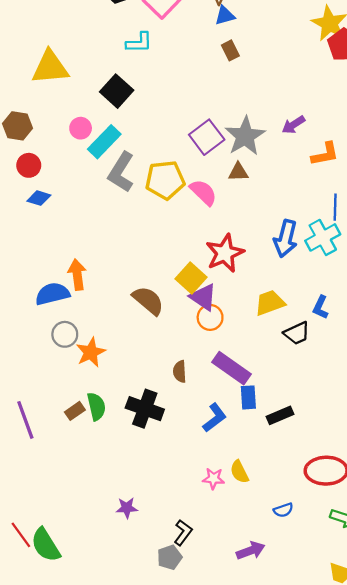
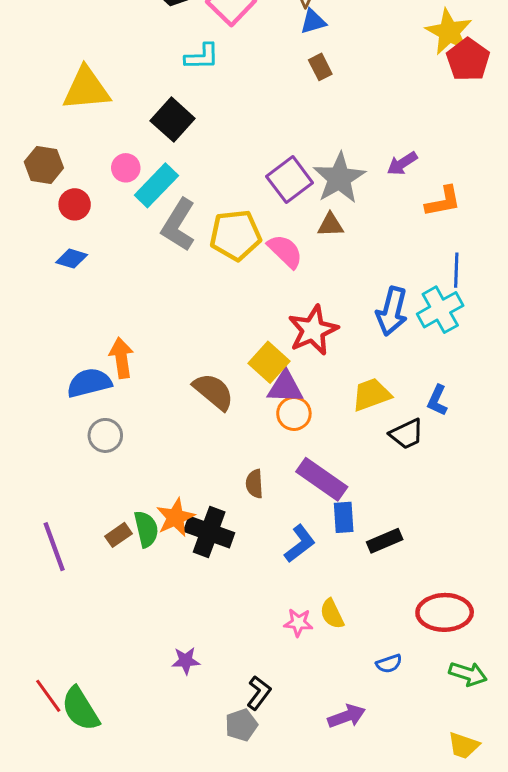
red circle: (29, 165) -> (75, 204), moved
purple triangle: (203, 297) -> (285, 387), turned -32
orange star: (91, 352) -> (175, 517), moved

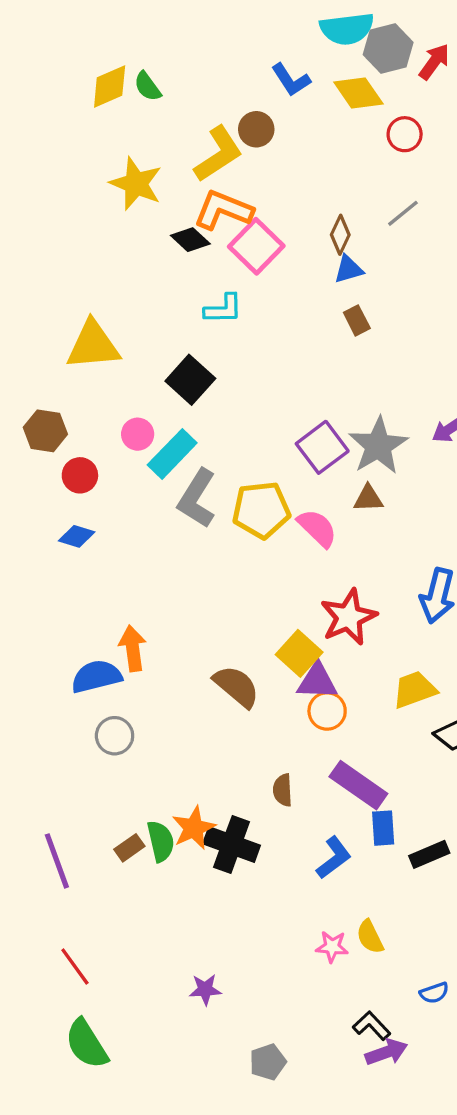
black L-shape: (259, 693) -> (372, 1026), moved, turned -80
red line: (48, 696) -> (75, 966), moved

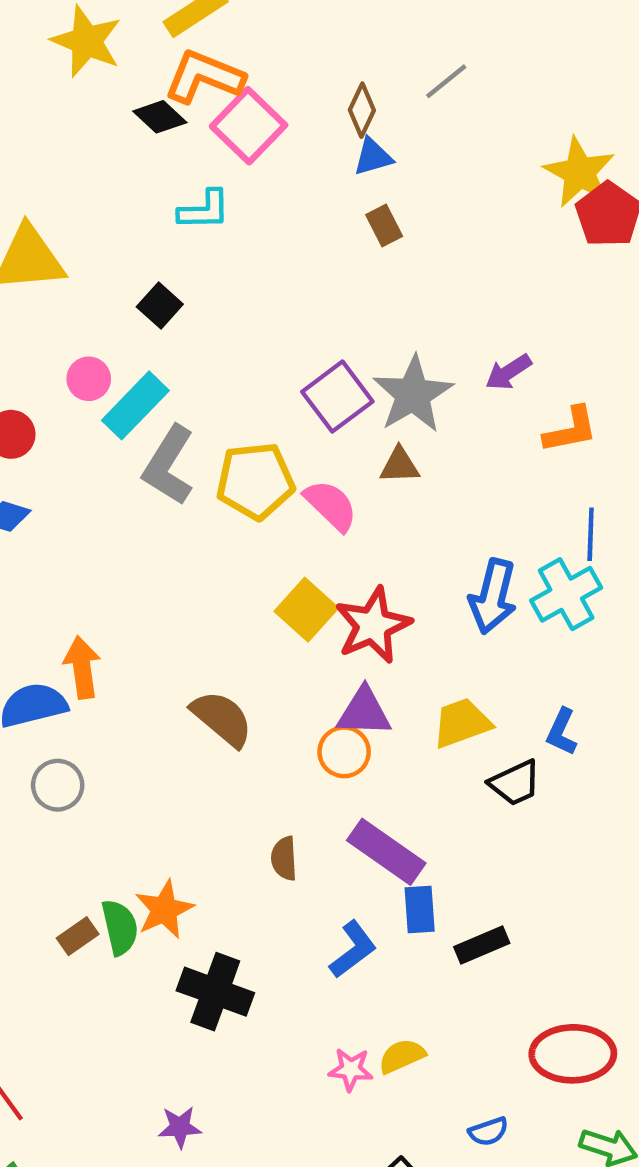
black square: (190, 380) -> (160, 306), size x0.7
yellow square: (299, 653) -> (306, 610), moved
purple triangle: (317, 681) -> (364, 712), moved
black cross: (232, 844) -> (215, 992), moved
yellow semicircle: (370, 937) -> (402, 1056), turned 92

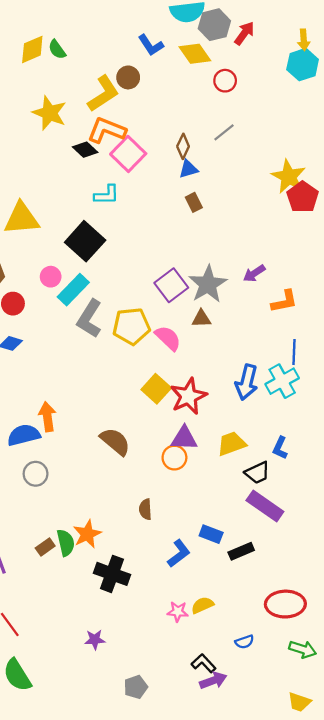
black square: (160, 306) -> (85, 241), size x1.8
purple rectangle: (386, 852) -> (265, 506), moved
blue rectangle: (420, 909) -> (211, 534), turned -65

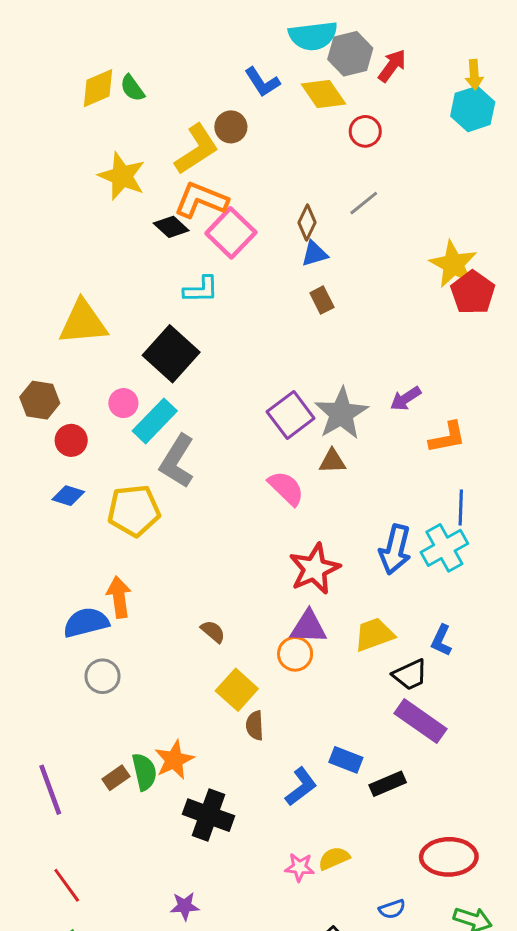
yellow pentagon: (131, 326) -> (134, 511), moved
yellow square: (156, 389) -> (237, 690), moved
brown semicircle: (115, 441) -> (213, 631), size x0.6

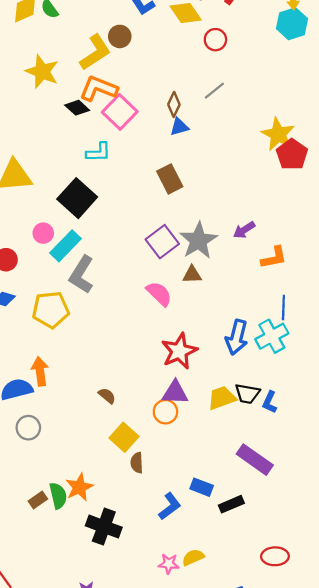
brown rectangle: (322, 300) -> (170, 179), moved, size x1.5
black trapezoid: (410, 675) -> (247, 394), moved, turned 35
red ellipse: (449, 857) -> (275, 556), size x0.7

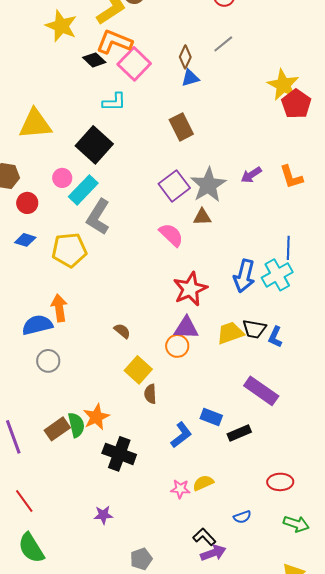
orange L-shape: (274, 258) -> (291, 177), moved, turned 84
brown rectangle: (38, 500) -> (57, 429), size x1.4

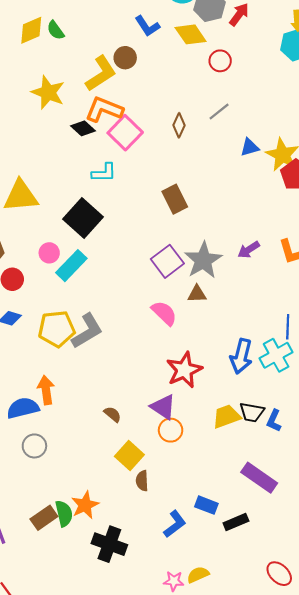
blue triangle: (190, 78) -> (250, 147), moved
gray L-shape: (98, 217) -> (87, 331), moved, turned -153
purple triangle: (186, 328) -> (163, 407), moved, turned 32
red ellipse: (280, 482) -> (279, 574), turned 45

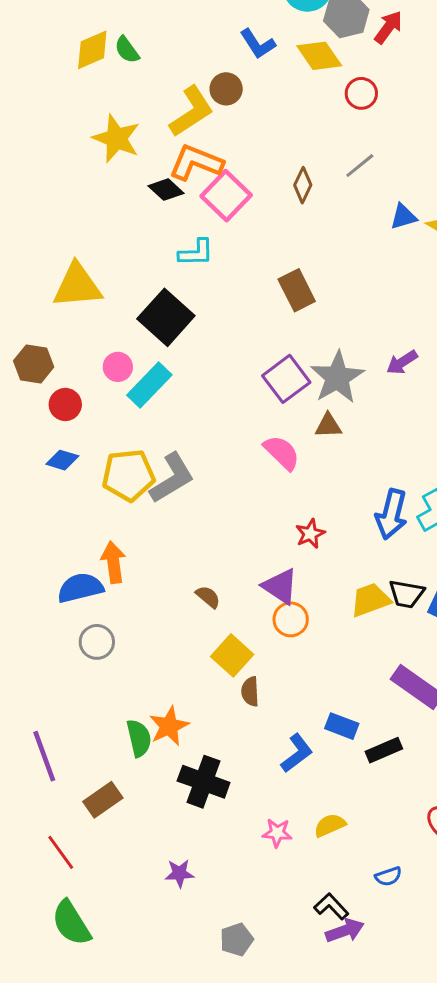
red star: (184, 370) -> (310, 534), size x0.6
brown rectangle: (44, 518) -> (103, 800), moved
pink star: (174, 581) -> (277, 833), moved

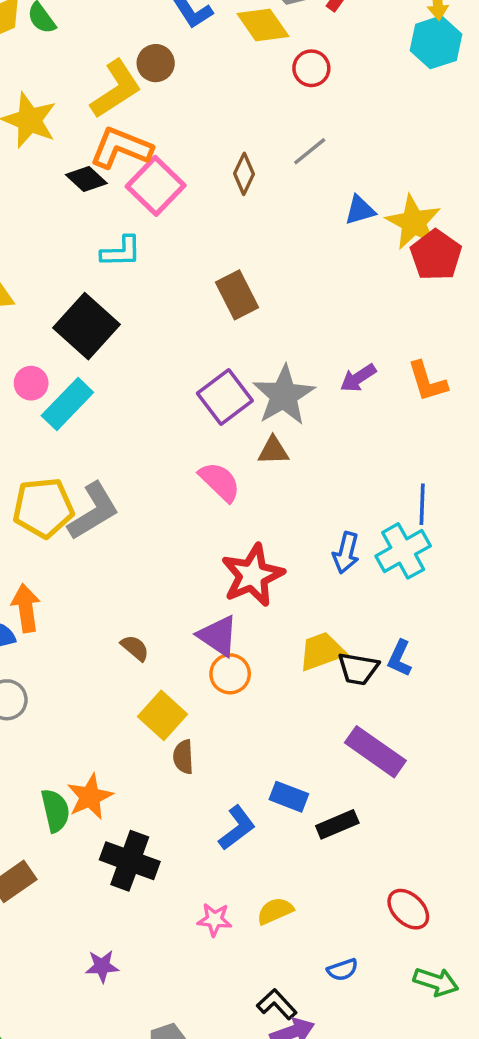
blue arrow: (391, 514) -> (346, 553), size x0.7
red star: (310, 534) -> (253, 575), size x1.8
black trapezoid: (406, 594) -> (358, 669), moved

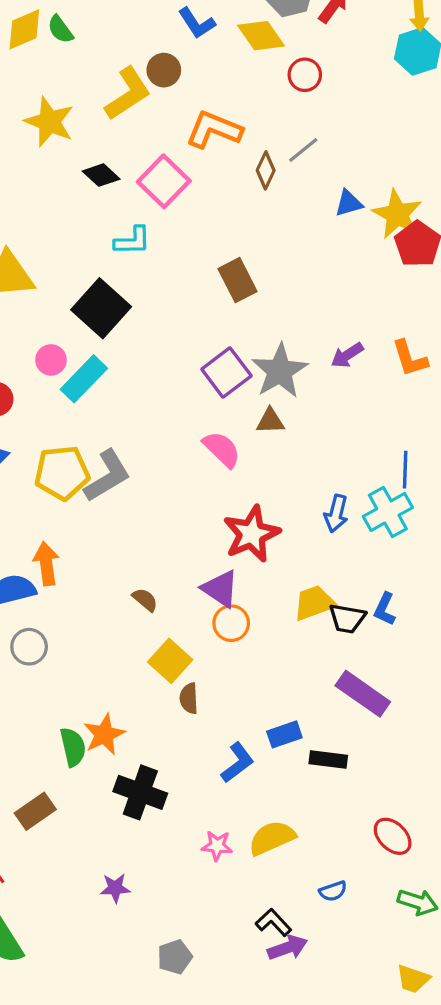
orange L-shape: (121, 148) -> (214, 130), moved
brown diamond: (244, 174) -> (266, 170), moved
blue rectangle: (289, 797) -> (284, 734), turned -40
black rectangle: (337, 824) -> (328, 760), turned 30
yellow semicircle: (275, 911) -> (272, 838), size x1.4

